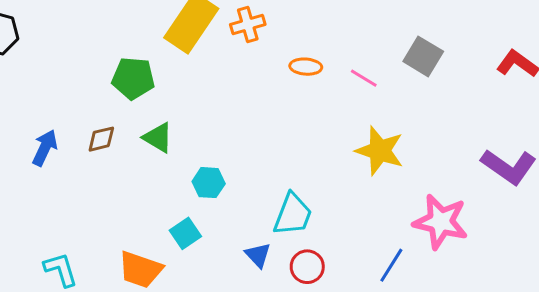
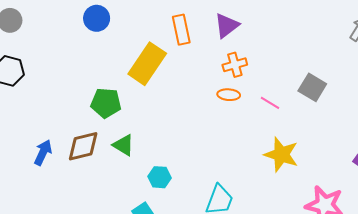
orange cross: (248, 25) -> (235, 65), moved
brown diamond: (101, 139) -> (83, 146), size x1.6

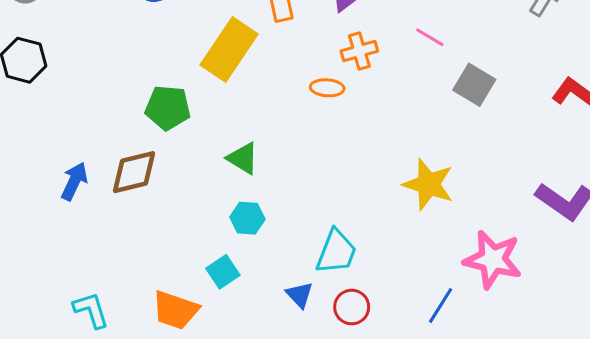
orange ellipse: (229, 95) -> (327, 88), moved
pink line: (270, 103) -> (430, 37), moved
green triangle: (123, 145) -> (243, 158), moved

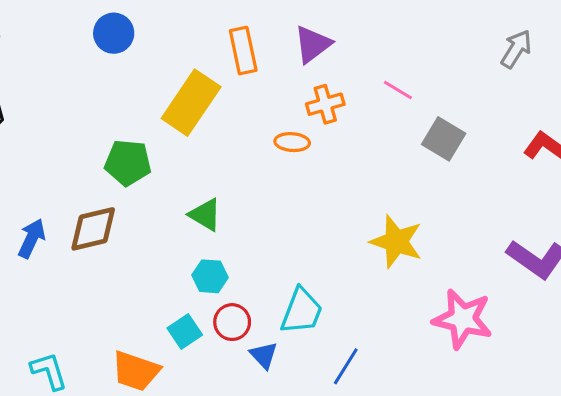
blue line: (441, 305) -> (346, 366), moved
red circle: (352, 307) -> (232, 322), moved

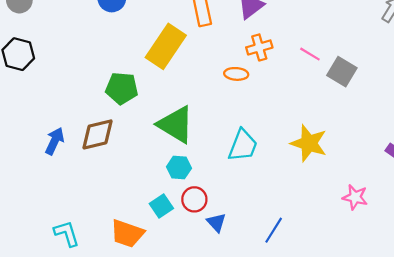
pink line: (398, 90) -> (310, 54), moved
green triangle: (205, 215) -> (176, 125), size x1.6
cyan trapezoid: (302, 311) -> (243, 145), moved
pink star: (463, 319) -> (355, 197), size x0.6

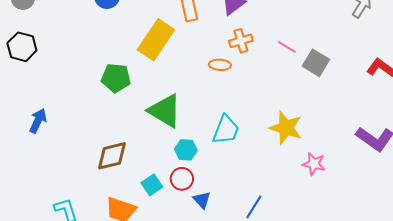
brown diamond: (97, 134) -> (112, 156), moved
blue arrow: (55, 141) -> (38, 121), moved
cyan hexagon: (179, 167) -> (186, 150), moved
pink star: (355, 197) -> (314, 164), moved

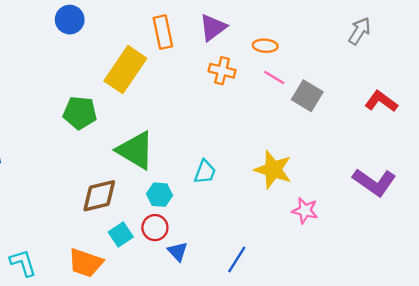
orange cross: (241, 41) -> (222, 71), turned 30
orange ellipse: (220, 65) -> (265, 46), moved
cyan trapezoid: (226, 130) -> (205, 172), size x0.7
brown diamond: (112, 156) -> (99, 196), moved

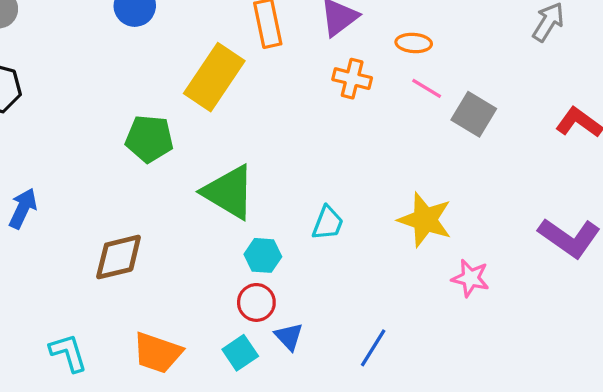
brown diamond: (99, 196) -> (119, 257), moved
cyan square: (121, 234) -> (240, 353), moved

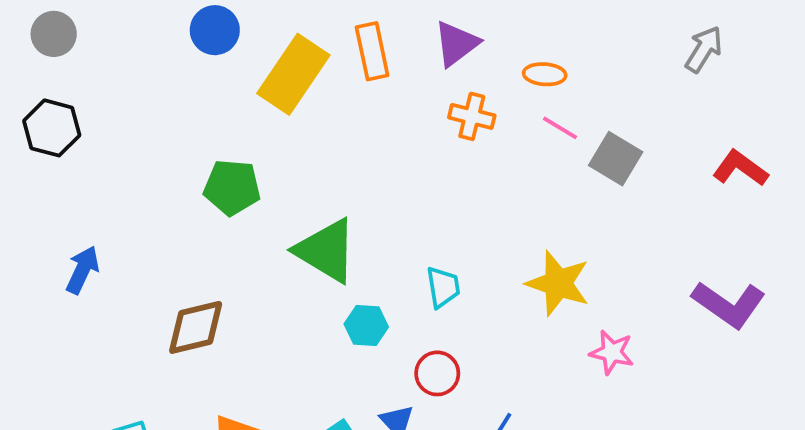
yellow rectangle: (214, 77) -> (293, 74), moved
cyan trapezoid: (328, 223) -> (443, 287), turned -30
red circle: (256, 302) -> (437, 373), moved

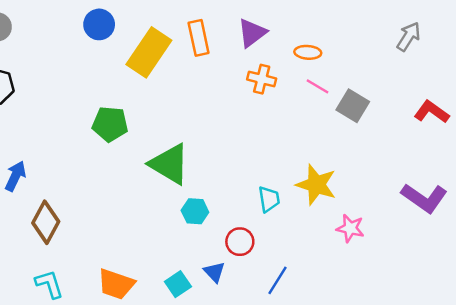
cyan trapezoid: (443, 287) -> (269, 199), moved
brown diamond: (196, 327) -> (46, 222), moved, turned -48

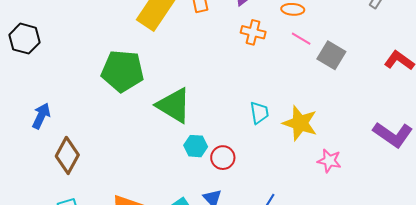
green pentagon: (110, 124) -> (123, 71), size x1.4
cyan trapezoid: (269, 199) -> (259, 113), moved
red circle: (240, 242) -> (223, 158), moved

